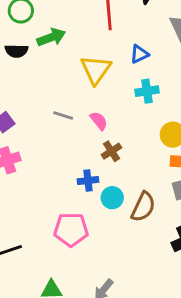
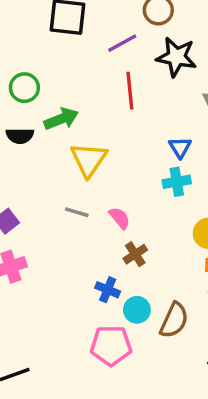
blue triangle: (139, 54) -> (180, 147), moved, turned -36
yellow triangle: (96, 70) -> (89, 160), moved
blue cross: (88, 181) -> (108, 290), turned 30
pink pentagon: (71, 229) -> (111, 346), moved

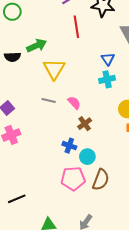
green circle: (24, 88) -> (12, 12), moved
brown semicircle: (174, 320) -> (101, 180), moved

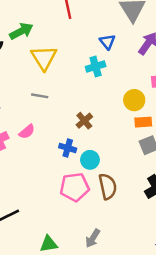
cyan cross: (107, 79) -> (96, 67), moved
pink semicircle: (74, 103) -> (27, 132), moved, turned 96
brown semicircle: (101, 180) -> (108, 186), turned -30

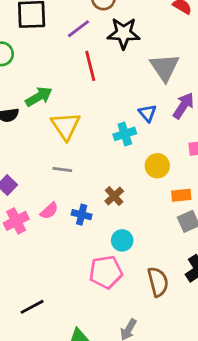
blue triangle: (107, 42) -> (147, 113), moved
yellow circle: (134, 100) -> (157, 166), moved
blue cross: (68, 148) -> (82, 215), moved
brown semicircle: (108, 186) -> (158, 282), moved

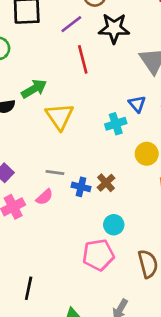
gray line: (62, 169) -> (55, 172), moved
blue cross: (82, 215) -> (81, 187), moved
black line: (32, 307) -> (29, 288), turned -50

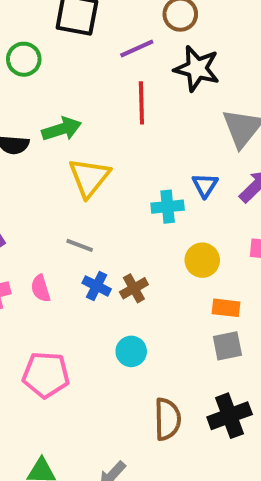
gray line: (55, 172) -> (80, 245), moved
pink semicircle: (44, 197) -> (41, 288), turned 102
pink pentagon: (98, 255) -> (46, 375), moved

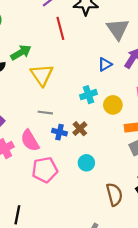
blue triangle: (205, 185) -> (105, 64), turned 40
cyan cross: (168, 207) -> (88, 95), moved
pink semicircle: (41, 288) -> (30, 141), size x1.5
pink pentagon: (46, 375) -> (45, 170), moved

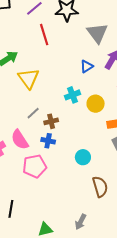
gray line: (45, 113) -> (33, 113), turned -48
brown cross: (80, 129) -> (51, 121), moved, turned 32
blue cross: (60, 132) -> (48, 141), moved
cyan circle: (86, 163) -> (83, 157), moved

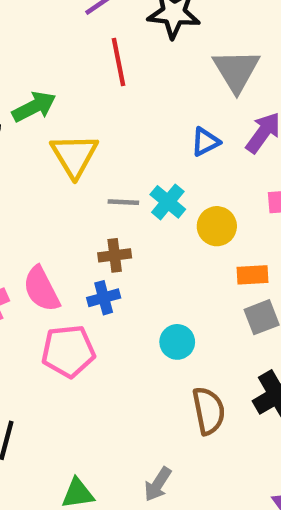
cyan cross: (72, 95) -> (168, 202), turned -35
gray line: (33, 113) -> (123, 202), moved, turned 40
blue cross: (48, 141) -> (104, 298), turned -32

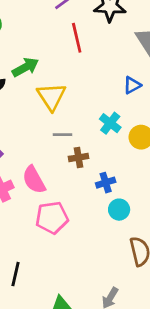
gray line: (123, 202) -> (62, 135), moved
blue cross: (104, 298) -> (106, 183), moved

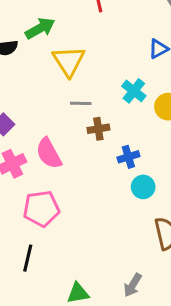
pink pentagon: (52, 218) -> (41, 209), moved

